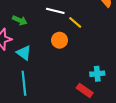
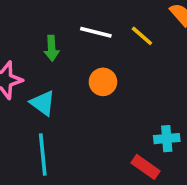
green arrow: (20, 20) -> (52, 48), moved, turned 64
yellow line: (75, 22) -> (142, 36), moved

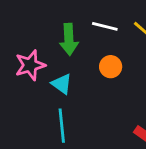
green arrow: (52, 48) -> (69, 39), size x1.5

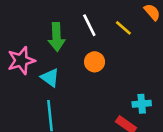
white line: (105, 26) -> (89, 25), turned 50

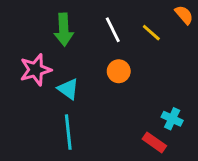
green arrow: (57, 37) -> (64, 30), moved
cyan cross: (142, 104) -> (172, 119), turned 30

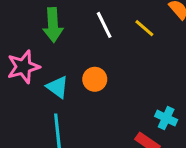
orange circle: (119, 71) -> (95, 79), moved

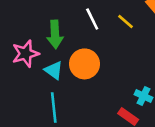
green arrow: (53, 25) -> (55, 34), moved
orange circle: (95, 79) -> (85, 64), size x1.5

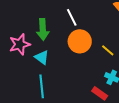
yellow line: (126, 22) -> (108, 50), moved
orange circle: (85, 64) -> (80, 41), moved

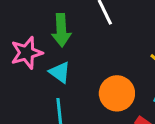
orange circle: (80, 41) -> (117, 93), moved

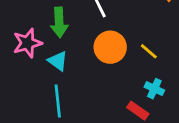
orange circle: (117, 93) -> (110, 47), moved

